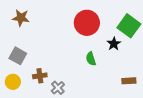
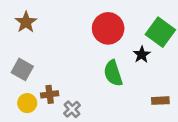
brown star: (21, 18) -> (26, 22), turned 30
green semicircle: (91, 59) -> (113, 73), size x1.5
yellow circle: (13, 82) -> (27, 103), moved

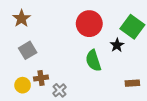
gray square: (22, 69) -> (28, 50), moved, turned 30

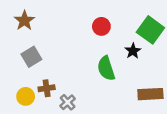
red circle: (89, 24) -> (101, 26), size x0.6
brown rectangle: (132, 83) -> (150, 94), size x1.5

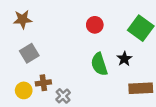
brown star: (24, 21) -> (23, 19), turned 30
black star: (133, 51) -> (124, 59), moved

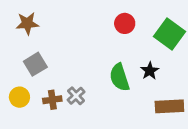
red circle: (95, 25) -> (125, 23), moved
yellow circle: (24, 90) -> (19, 97), moved
gray cross: (63, 96) -> (76, 96), moved

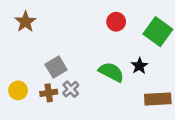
brown star: (27, 23) -> (25, 22), turned -30
gray square: (35, 64) -> (56, 67), moved
green semicircle: (119, 77) -> (111, 72), turned 135

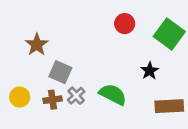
brown star: (25, 22) -> (37, 45), moved
gray square: (56, 67) -> (60, 72), turned -35
green semicircle: (111, 72) -> (113, 94), moved

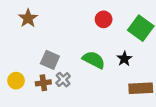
brown star: (37, 45) -> (28, 18), moved
green semicircle: (113, 94) -> (94, 60), moved

